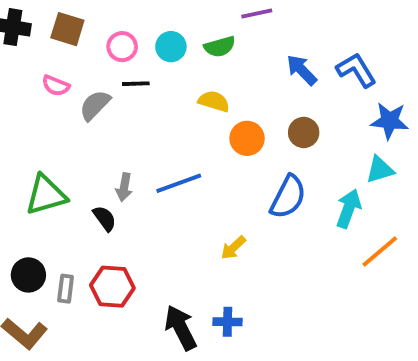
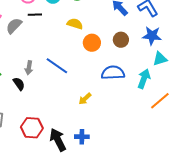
blue star: (390, 121) -> (152, 36), moved
blue line: (179, 183) -> (57, 66), turned 55
blue semicircle: (288, 197) -> (113, 73), turned -120
red hexagon: (112, 287) -> (32, 128), moved

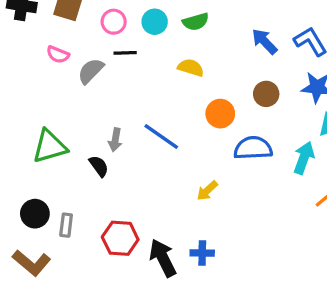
orange circle: (92, 43) -> (220, 114), moved

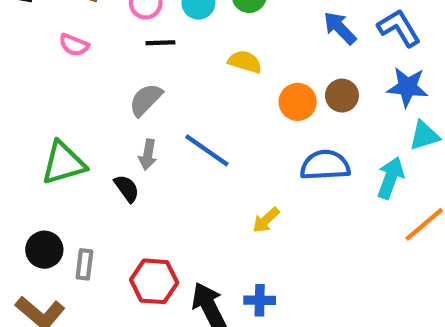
gray semicircle: (91, 71) -> (146, 100), moved
orange circle: (220, 114) -> (298, 102), moved

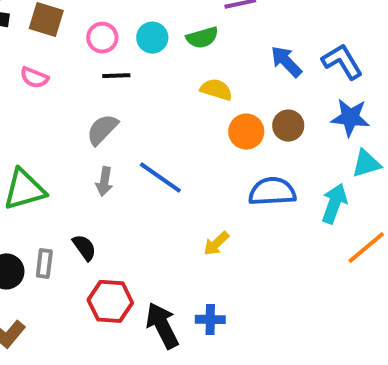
yellow semicircle: (245, 62) -> (216, 90), moved
black semicircle: (127, 188) -> (84, 247), moved
gray rectangle: (84, 264) -> (44, 263), moved

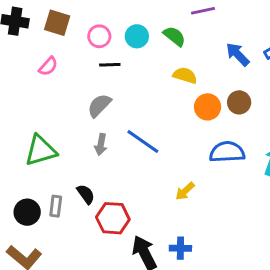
green semicircle: (202, 38) -> (174, 36), turned -125
pink semicircle: (34, 78) -> (48, 66), turned -70
red hexagon: (110, 301) -> (113, 218), moved

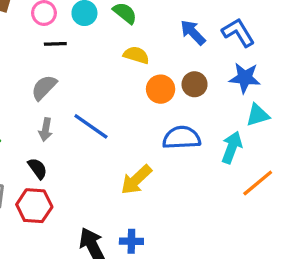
yellow arrow: (185, 191) -> (136, 180), size x1.5
black semicircle: (86, 194) -> (38, 168), moved
red hexagon: (113, 218) -> (34, 206), moved

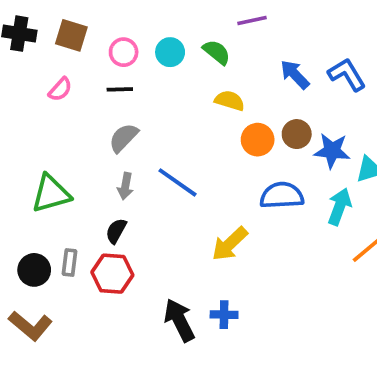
black line: (55, 44) -> (120, 89), moved
blue star: (245, 78) -> (332, 151), moved
black semicircle: (38, 168) -> (116, 231), turned -115

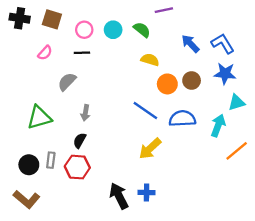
gray semicircle: (124, 138) -> (67, 82), moved
blue star: (332, 151) -> (225, 74), moved
blue line: (178, 182) -> (145, 110), moved

